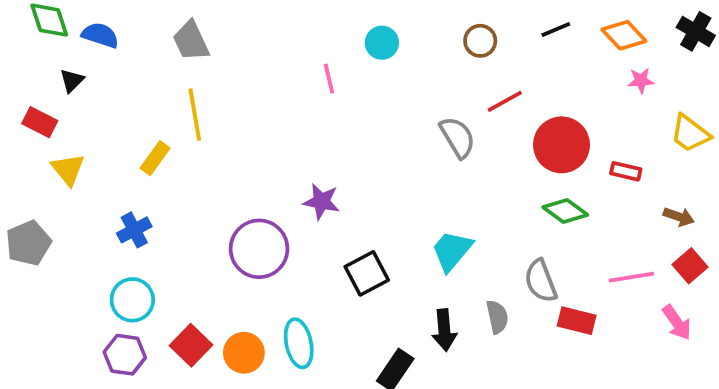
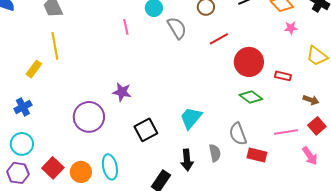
gray semicircle: (458, 137) -> (177, 28), moved

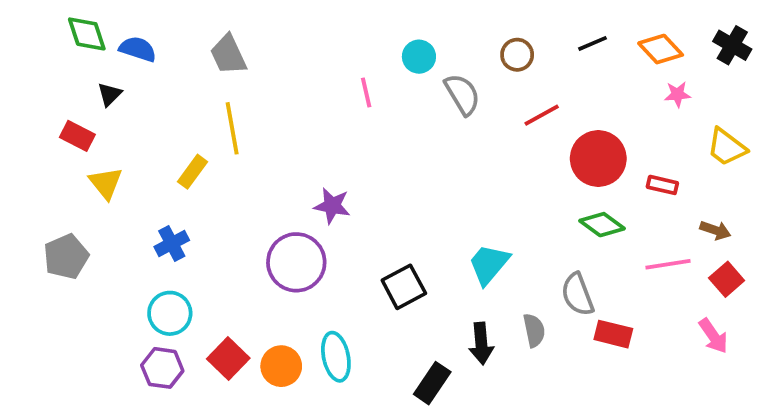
purple star: (122, 92) -> (332, 206), moved
pink line: (286, 132) -> (668, 264), moved

